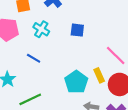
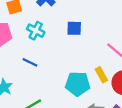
cyan pentagon: (76, 82) -> (78, 84), turned -30

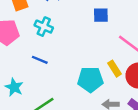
blue square: (74, 28) -> (101, 15), moved

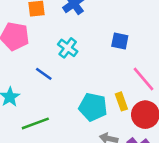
cyan cross: (44, 27) -> (68, 48), moved

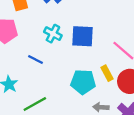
blue square: (120, 41) -> (83, 36), moved, size x1.5

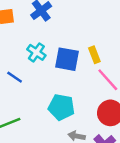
yellow rectangle: (107, 73) -> (94, 55), moved

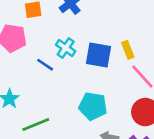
blue line: (15, 77) -> (45, 65), moved

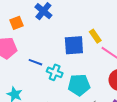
cyan cross: (66, 48) -> (55, 72), moved

